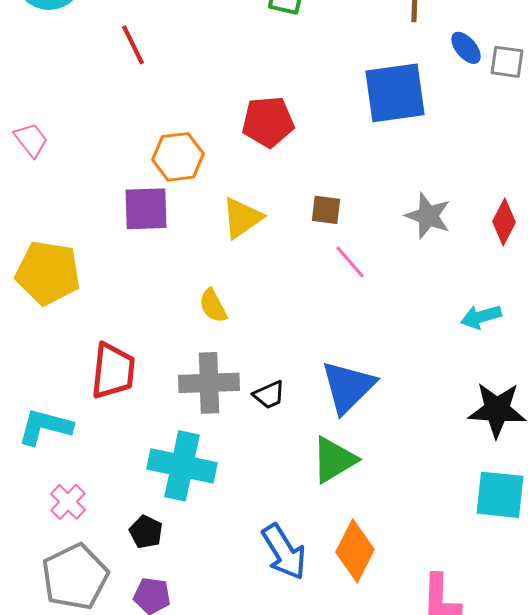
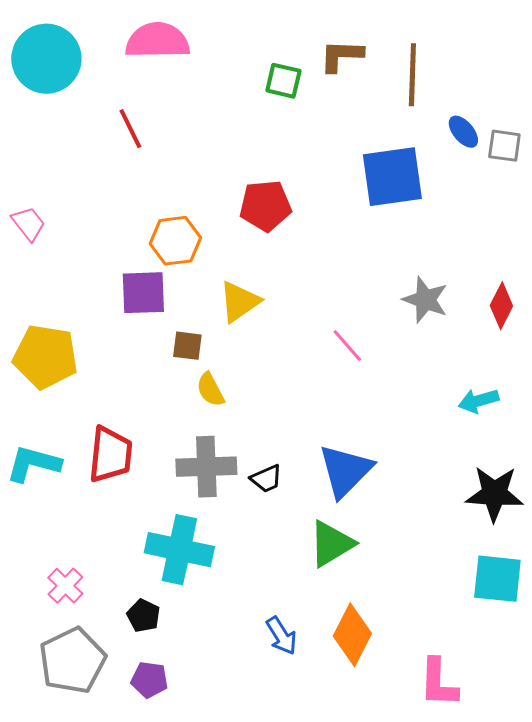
brown square: (326, 210) -> (187, 346), moved
cyan L-shape: (45, 427) -> (33, 464), moved
blue arrow: (284, 552) -> (281, 636), size x0.7

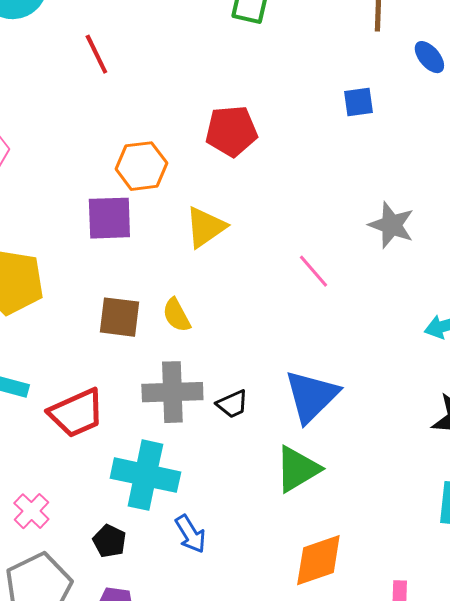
blue square: (392, 177) -> (358, 102), size x0.5
brown square: (187, 346) -> (119, 317), moved, size x1.4
red trapezoid: (110, 455) -> (76, 413), moved, turned 60
orange diamond: (352, 635) -> (318, 560), turned 44
blue arrow: (281, 636) -> (190, 534), moved

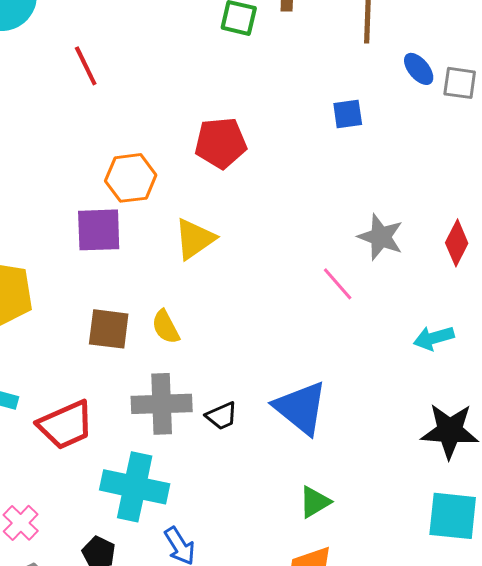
pink line: (313, 271) -> (338, 284), moved
blue triangle: (311, 396) -> (301, 408), turned -36
green triangle: (297, 469) -> (315, 502), moved, size x0.7

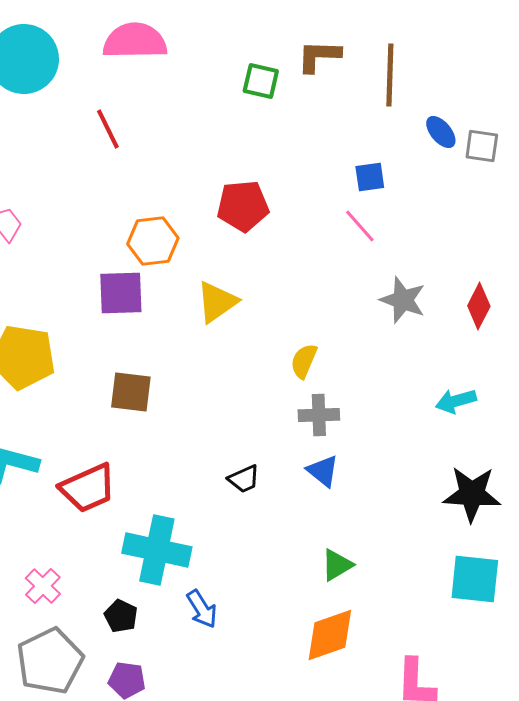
pink line: (338, 284) -> (360, 226), moved
yellow semicircle: (166, 327) -> (304, 361), moved, turned 51
gray cross: (162, 404) -> (319, 415), moved, size x0.7
blue triangle: (301, 408) -> (323, 471), size x0.6

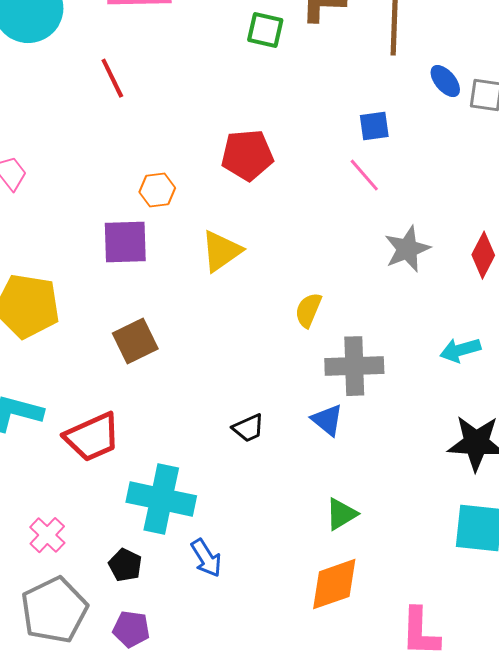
orange hexagon: (153, 241) -> (157, 190), size x0.7
gray star: (403, 300) -> (407, 249), turned 30
brown square: (131, 392) -> (135, 341), turned -33
gray cross: (319, 415) -> (354, 366), moved, size x1.4

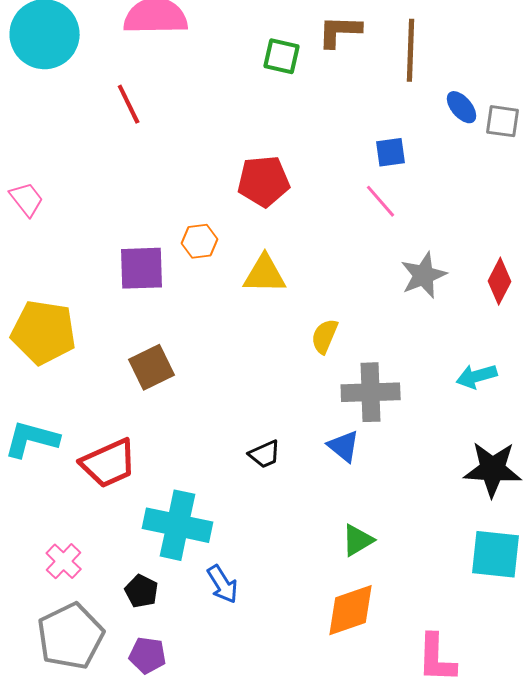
orange hexagon: (157, 190) -> (200, 241), moved
yellow triangle: (221, 251) -> (265, 274), moved, turned 36

